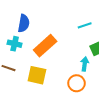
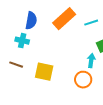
orange rectangle: (45, 46) -> (64, 19), moved

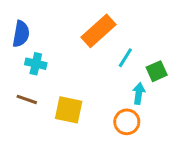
blue semicircle: (31, 21) -> (21, 34), moved
cyan line: (91, 23) -> (125, 58), moved, turned -40

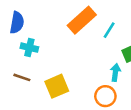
cyan line: (125, 58) -> (109, 30), moved
yellow square: (69, 110) -> (57, 86), turned -35

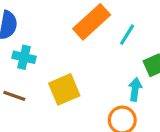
yellow square: (57, 86) -> (64, 89), moved

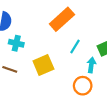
cyan line: (127, 35) -> (75, 46), moved

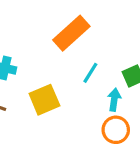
orange circle: (83, 86) -> (116, 130), moved

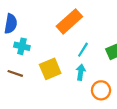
cyan arrow: (114, 100) -> (81, 72), moved

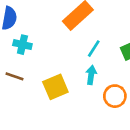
yellow square: (50, 69) -> (55, 87), moved

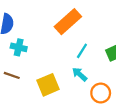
cyan arrow: (91, 75) -> (80, 74), turned -56

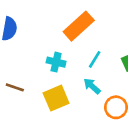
cyan cross: (19, 47) -> (56, 62), moved

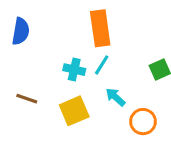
orange rectangle: (79, 26) -> (100, 28), turned -56
cyan line: (95, 59) -> (102, 65), moved

